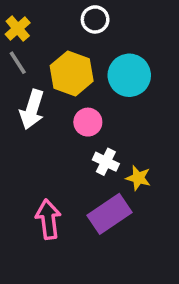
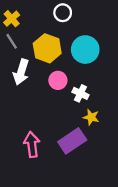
white cross: (106, 162) -> (80, 93), moved

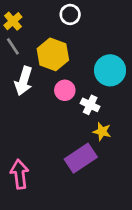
cyan circle: (85, 50) -> (110, 70), moved
pink arrow: (32, 144) -> (20, 174), moved

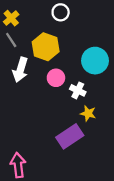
pink arrow: (20, 174) -> (18, 165), moved

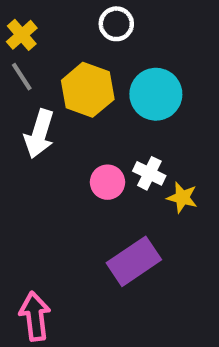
cyan circle: (95, 61) -> (156, 94), moved
pink circle: (56, 78) -> (107, 182), moved
yellow star: (88, 113) -> (182, 198), moved

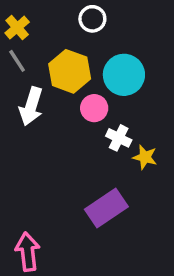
pink circle: (107, 182) -> (94, 108), moved

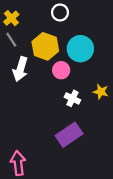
white cross: (119, 138) -> (72, 98), moved
yellow star: (145, 157) -> (101, 92), moved

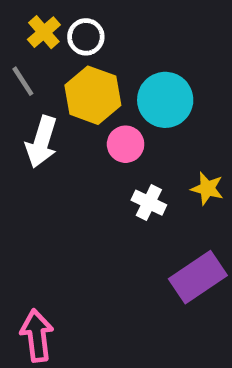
white circle: (60, 12) -> (86, 37), moved
yellow cross: (11, 18) -> (44, 32), moved
purple rectangle: (69, 135) -> (198, 277), moved

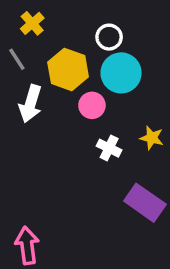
white circle: (86, 37) -> (109, 37), moved
purple rectangle: (198, 277) -> (145, 203), turned 69

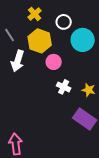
yellow cross: (32, 23) -> (35, 14), moved
cyan circle: (121, 73) -> (83, 40), moved
yellow star: (152, 138) -> (89, 90), moved

